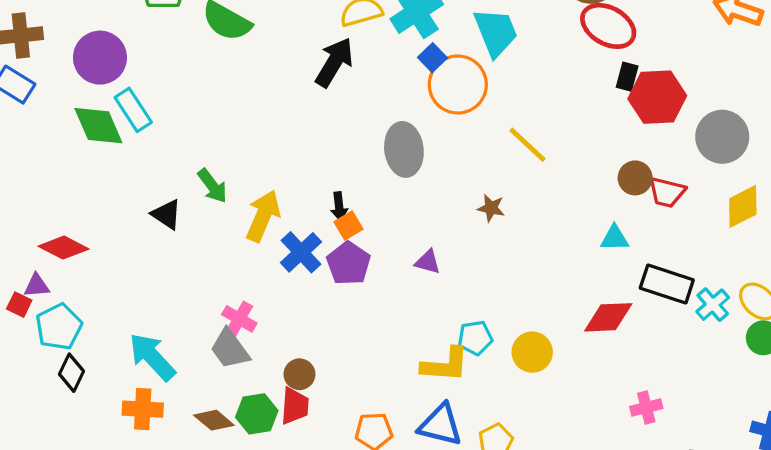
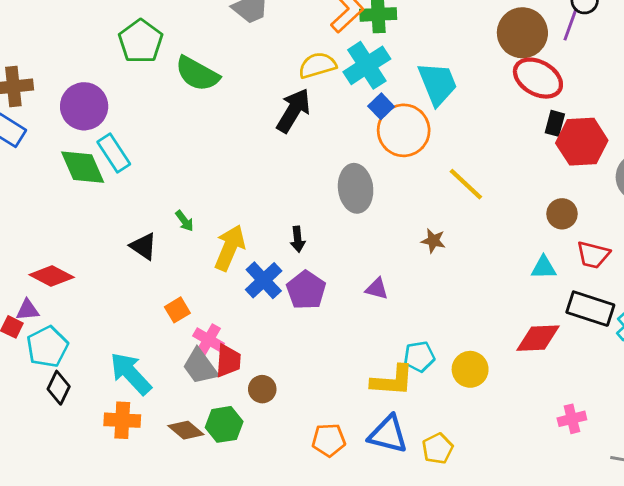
green arrow: (212, 186) -> (184, 221), size x0.7
red trapezoid: (667, 192) -> (593, 255), moved
orange square: (349, 225) -> (177, 310), moved
red trapezoid: (295, 406) -> (228, 361), moved

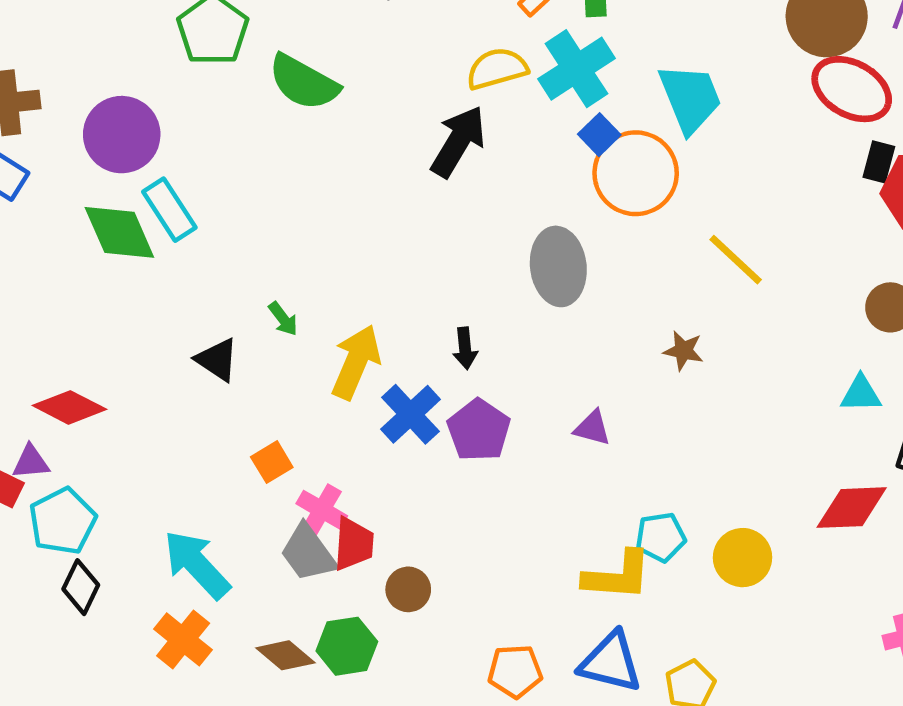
orange cross: (122, 420) -> (183, 639), turned 36

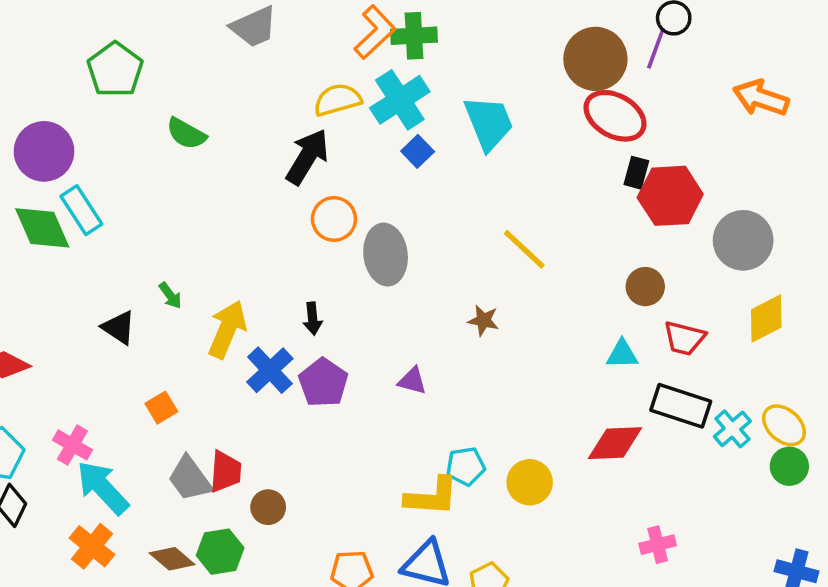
green semicircle: (304, 82) -> (186, 134), moved, size x0.7
orange circle: (636, 173) -> (334, 219), moved, size x0.7
pink cross: (322, 510) -> (72, 445), moved

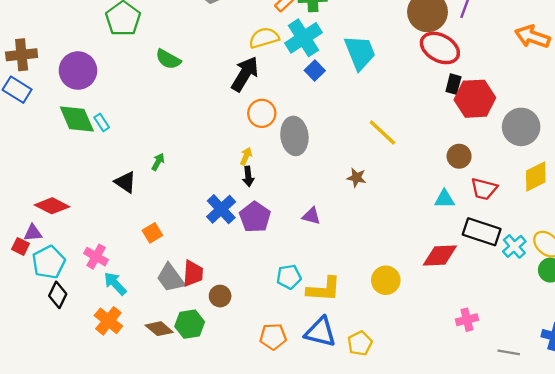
cyan rectangle: (81, 210) -> (102, 122), moved, size x0.6
green arrow: (170, 295) -> (158, 162), turned -114
yellow arrow: (227, 329) -> (246, 156), moved, size x0.5
cyan pentagon: (466, 466) -> (289, 277), moved
cyan arrow: (103, 488) -> (115, 284), size x0.7

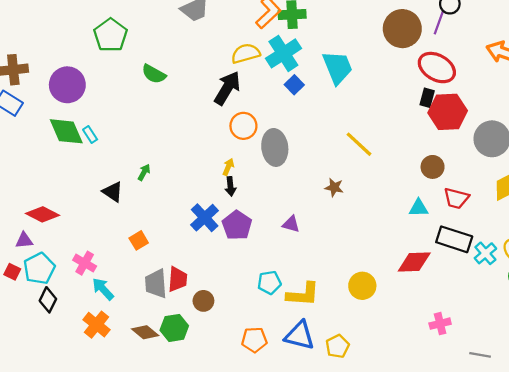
red ellipse: (440, 48) -> (437, 68), moved
red square: (20, 246) -> (12, 272), moved
gray trapezoid: (170, 278) -> (156, 284), turned 32

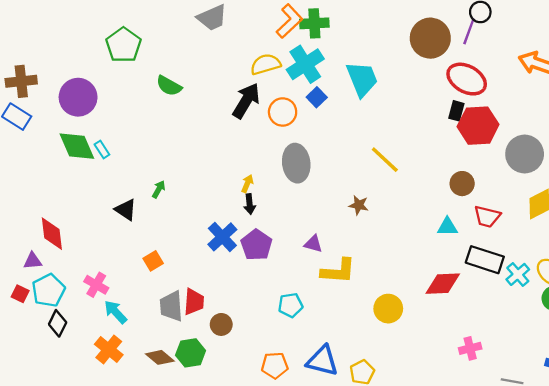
orange circle: (243, 126) -> (283, 112), moved
red diamond: (42, 214) -> (52, 234), turned 56
yellow L-shape: (303, 294) -> (338, 271), moved

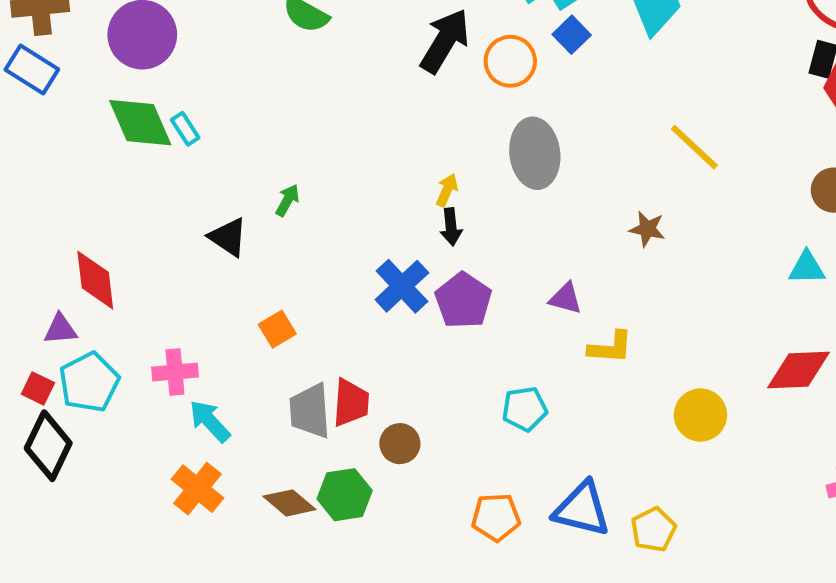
yellow L-shape: (338, 271) -> (610, 348), size x0.7
pink cross: (96, 285) -> (175, 372), turned -35
black diamond: (58, 323) -> (48, 446), moved, size x1.4

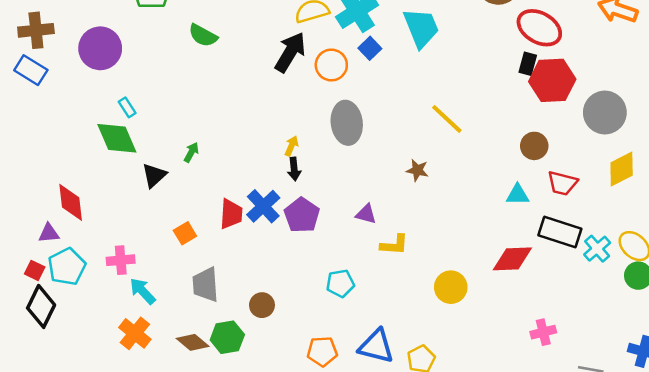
green diamond: (140, 123) -> (117, 138), moved
black triangle: (228, 237) -> (154, 175), turned 44
red trapezoid: (351, 403) -> (231, 214), moved

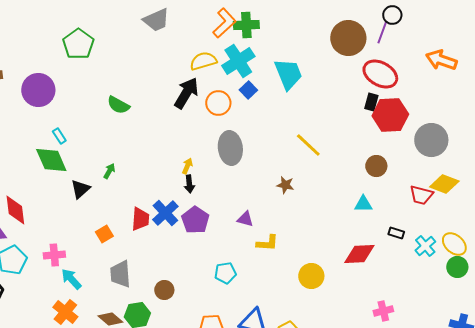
green semicircle: (203, 35) -> (118, 105), moved
yellow diamond: (622, 169) -> (444, 184), turned 48
red trapezoid: (562, 183) -> (421, 195), moved
black rectangle: (560, 232) -> (396, 233), size x0.5

